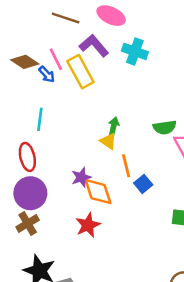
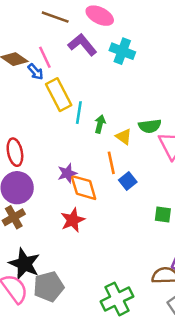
yellow rectangle: (80, 72) -> (59, 95), moved
cyan line: (40, 119) -> (79, 113), moved
yellow triangle: (108, 141) -> (124, 137), moved

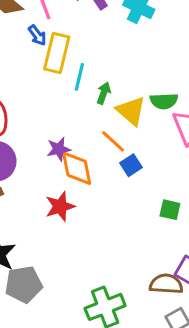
blue arrow: (36, 72) -> (37, 35), moved
yellow rectangle: (59, 95) -> (57, 53), turned 36
yellow triangle: (124, 137) -> (131, 111), size x1.5
orange line: (111, 163) -> (113, 141), turned -40

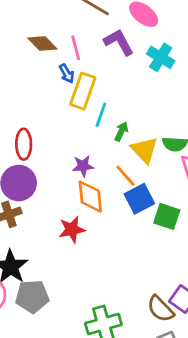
purple star: (59, 149) -> (83, 166), moved
blue square: (131, 165) -> (139, 199), size x1.5
green square: (170, 210) -> (167, 216), moved, size x1.4
brown semicircle: (166, 284) -> (160, 309), turned -144

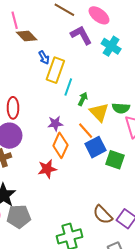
pink line: (76, 48) -> (15, 20), moved
orange diamond: (90, 197) -> (60, 145), turned 30
brown semicircle: (160, 309) -> (103, 215), moved

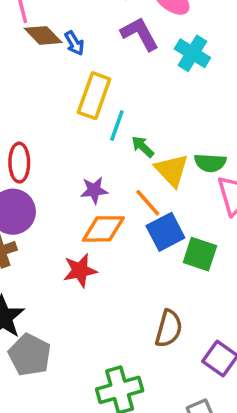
blue arrow: (44, 57) -> (74, 43), moved
green arrow: (83, 99) -> (143, 147), turned -72
orange diamond: (60, 145) -> (103, 229), turned 65
brown semicircle: (103, 215) -> (169, 329), moved, turned -120
gray pentagon: (19, 217) -> (30, 355), turned 30

